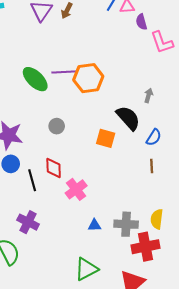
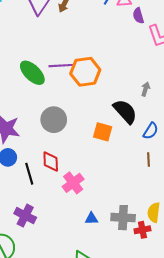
gray circle: (57, 126) -> (54, 120), size x1.6
red cross: (146, 247) -> (142, 230), moved, size x0.6

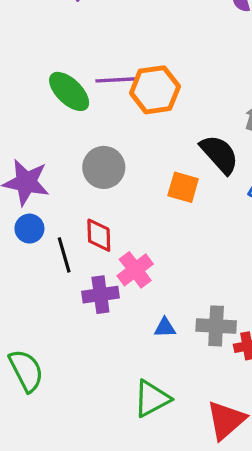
purple cross: (25, 216) -> (100, 295), moved, turned -35

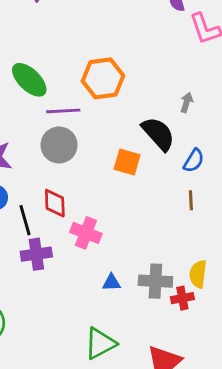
purple line: (115, 80) -> (63, 111), moved
pink cross: (135, 270) -> (86, 233), turned -32
purple cross: (100, 295) -> (36, 254), moved

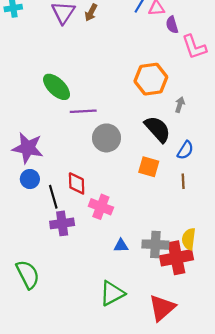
orange hexagon: (103, 78) -> (151, 79), moved
gray circle: (59, 145) -> (107, 138), moved
orange square: (127, 162) -> (149, 167), moved
red cross: (182, 298) -> (176, 258), size x1.8

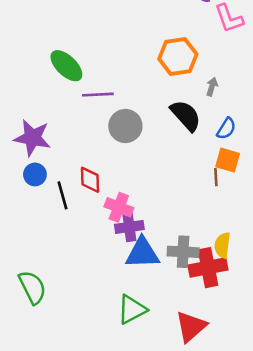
blue semicircle: (185, 150) -> (226, 129), moved
orange square: (149, 167) -> (228, 160), moved
purple cross: (62, 223) -> (129, 227), moved
blue triangle: (121, 246) -> (142, 253), size x2.0

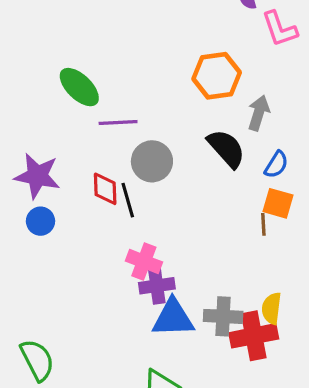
gray arrow: (212, 87) -> (259, 113), size x1.5
red diamond: (90, 180) -> (105, 189), moved
black line: (62, 195) -> (128, 200), moved

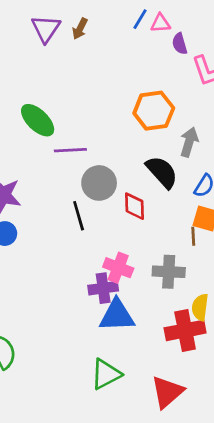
red diamond: (105, 189) -> (135, 206), moved
pink cross: (144, 262) -> (118, 268), moved
gray cross: (223, 316) -> (169, 272), moved

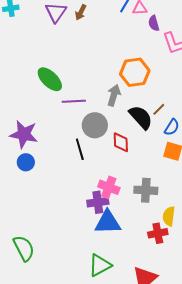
gray arrow: (189, 142) -> (114, 95), moved
brown line: (193, 236) -> (159, 109), moved, turned 48
red cross: (185, 330) -> (158, 233), size x0.7

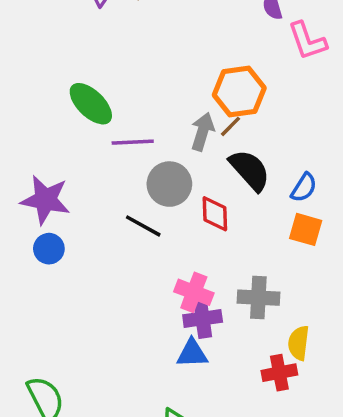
brown line: (159, 109) -> (231, 126), moved
black line: (80, 149) -> (143, 226), turned -45
purple cross: (98, 202) -> (203, 318), moved
blue triangle: (108, 222) -> (192, 353), size x0.7

